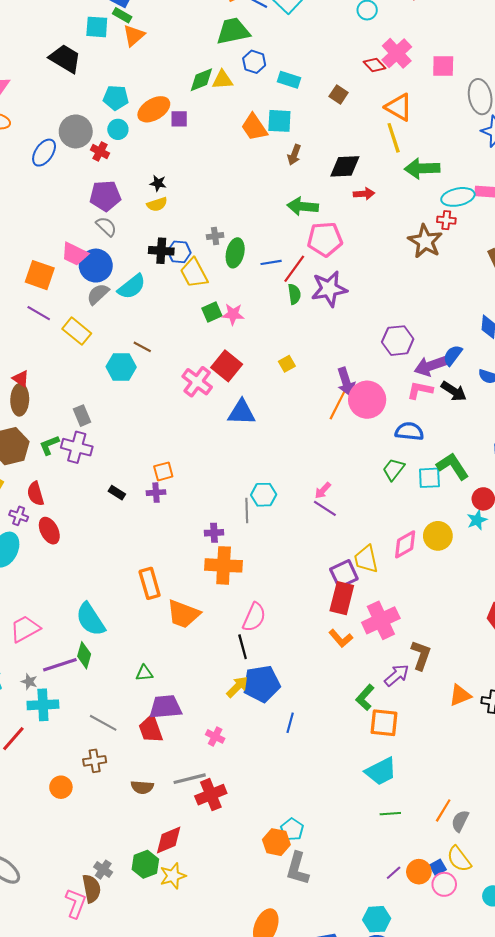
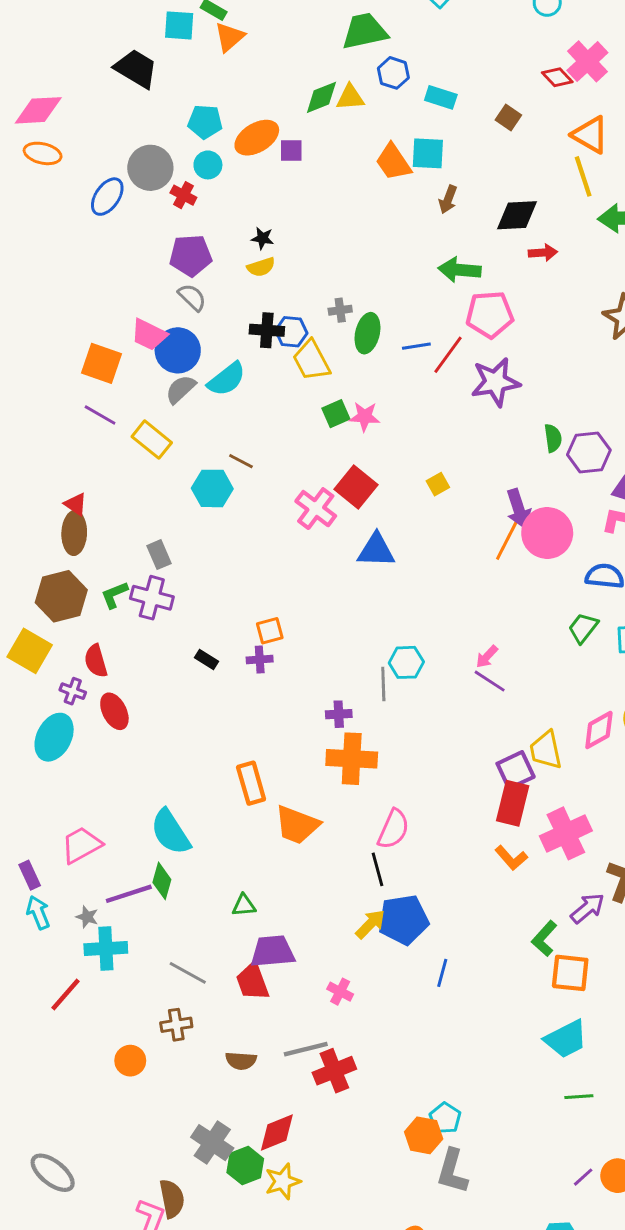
green semicircle: (294, 294) -> (553, 438), moved
gray cross: (103, 870) -> (212, 1143), moved, size x1.6

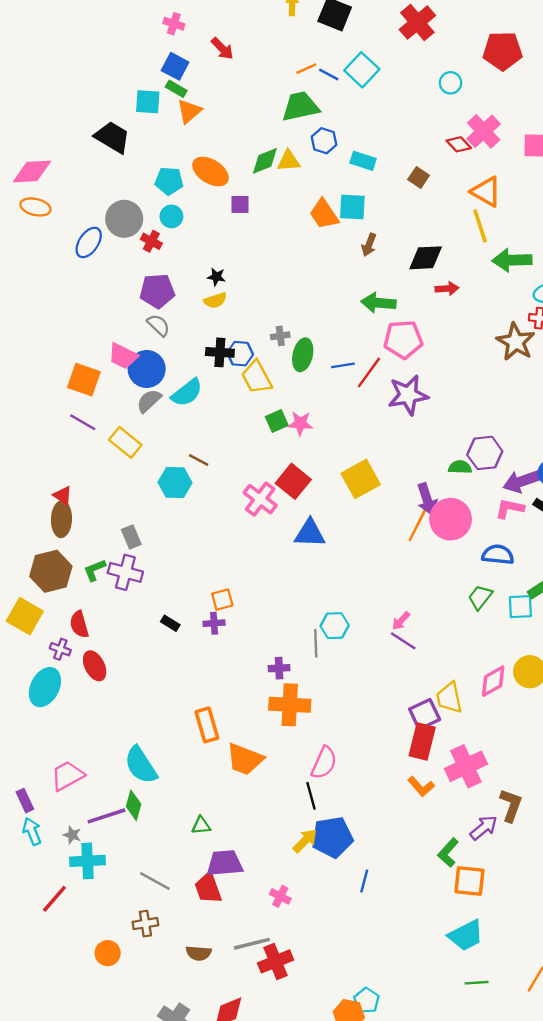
orange ellipse: (257, 138) -> (210, 172), moved, turned 63
green semicircle: (553, 438) -> (460, 467), moved, turned -80
yellow square: (438, 484) -> (361, 479), size x2.0

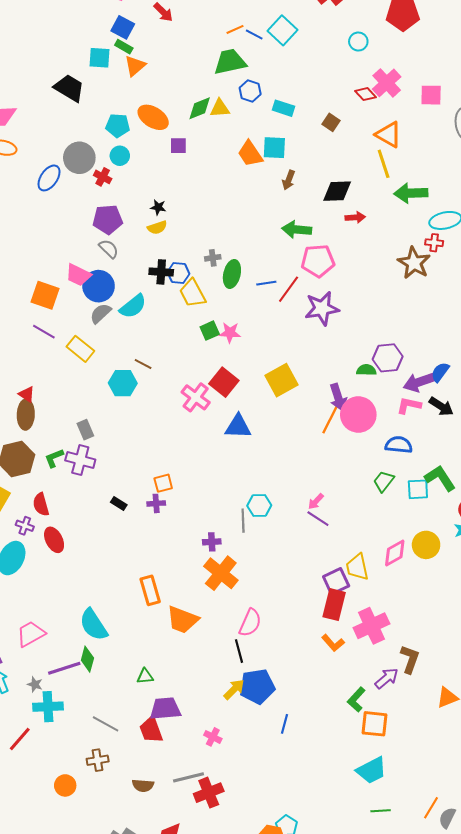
orange cross: (290, 705) -> (221, 573), turned 36

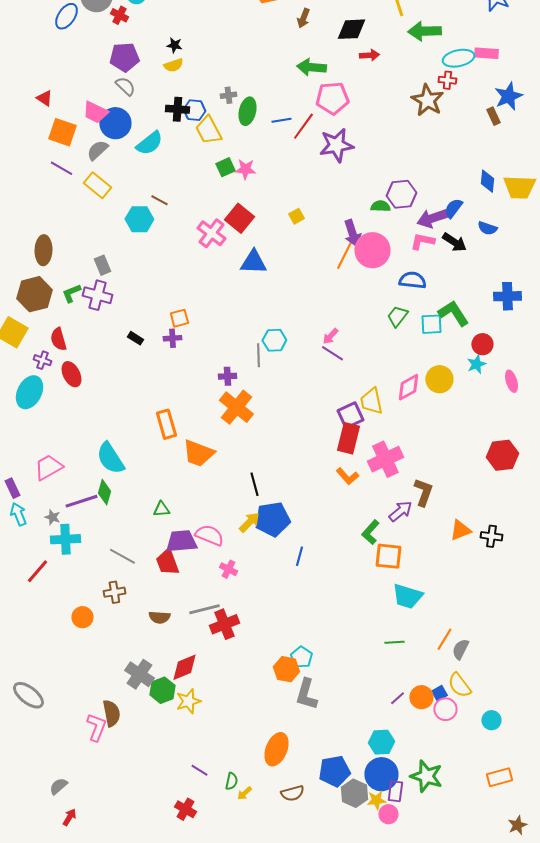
gray semicircle: (101, 313) -> (97, 150), moved
yellow square: (281, 380) -> (296, 216), size x0.5
red triangle: (27, 394) -> (44, 98), moved
pink semicircle: (250, 623) -> (209, 535), moved, turned -92
cyan trapezoid: (371, 770) -> (407, 596), moved, turned 44

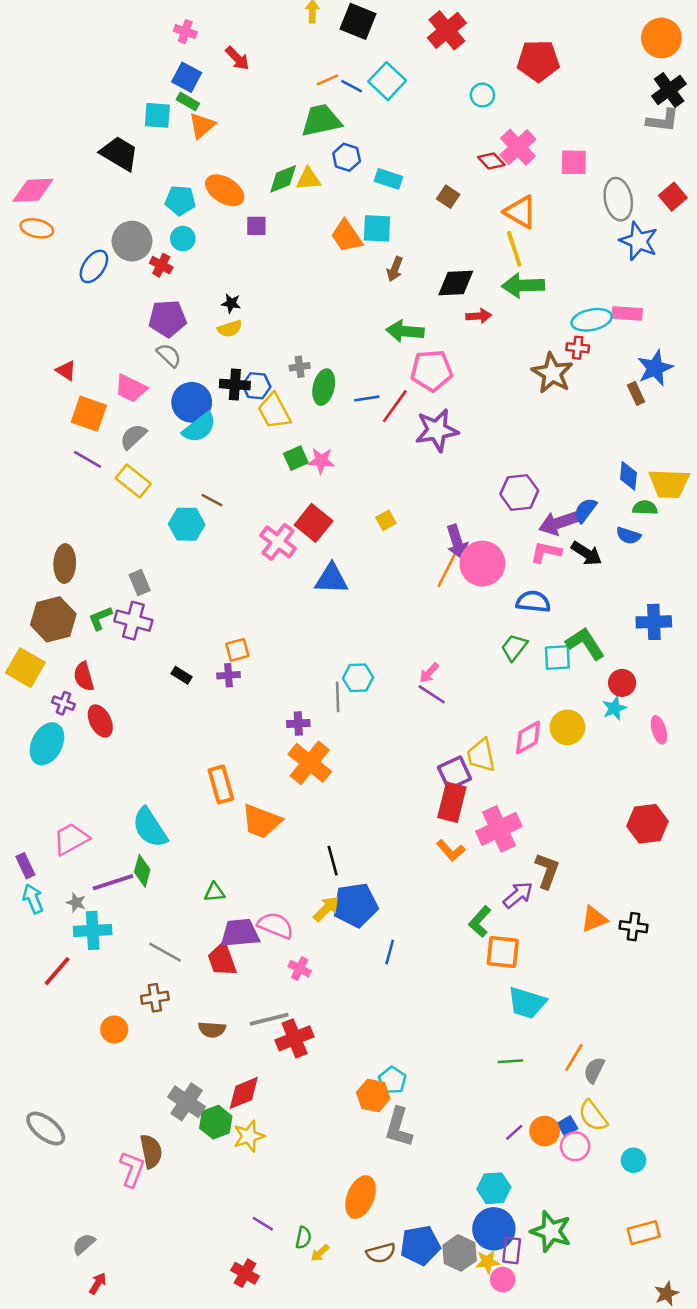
green arrow: (424, 31) -> (523, 285), moved
blue circle: (115, 123) -> (192, 402), moved
green semicircle: (380, 206) -> (645, 508), moved
blue pentagon: (334, 771) -> (420, 1245), moved

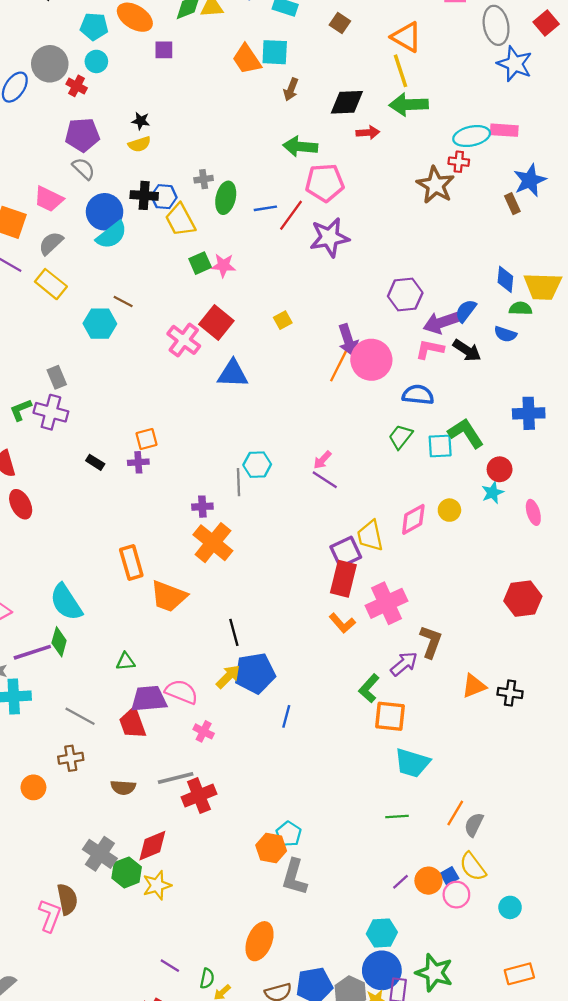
yellow circle: (567, 727) -> (449, 510), size x0.7

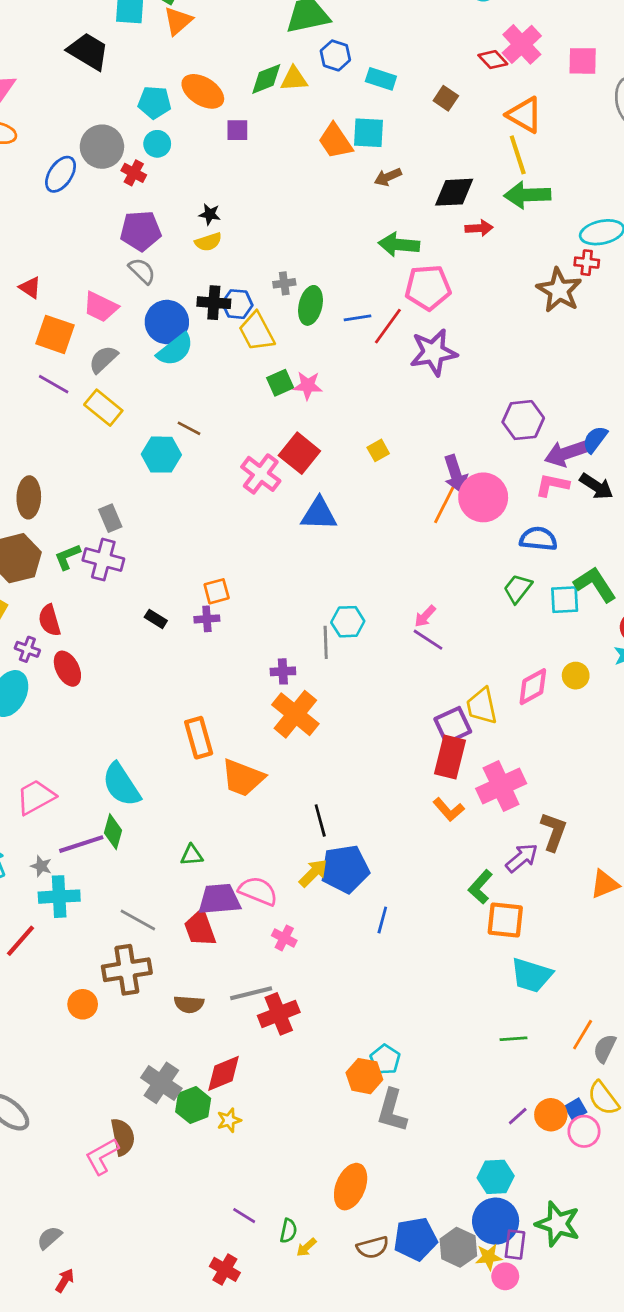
brown arrow: (291, 89) -> (388, 177), turned 45
brown cross: (71, 758) -> (127, 970), size x1.6
yellow star: (157, 885) -> (229, 1120), size x0.7
pink L-shape: (50, 916) -> (102, 1156), turned -140

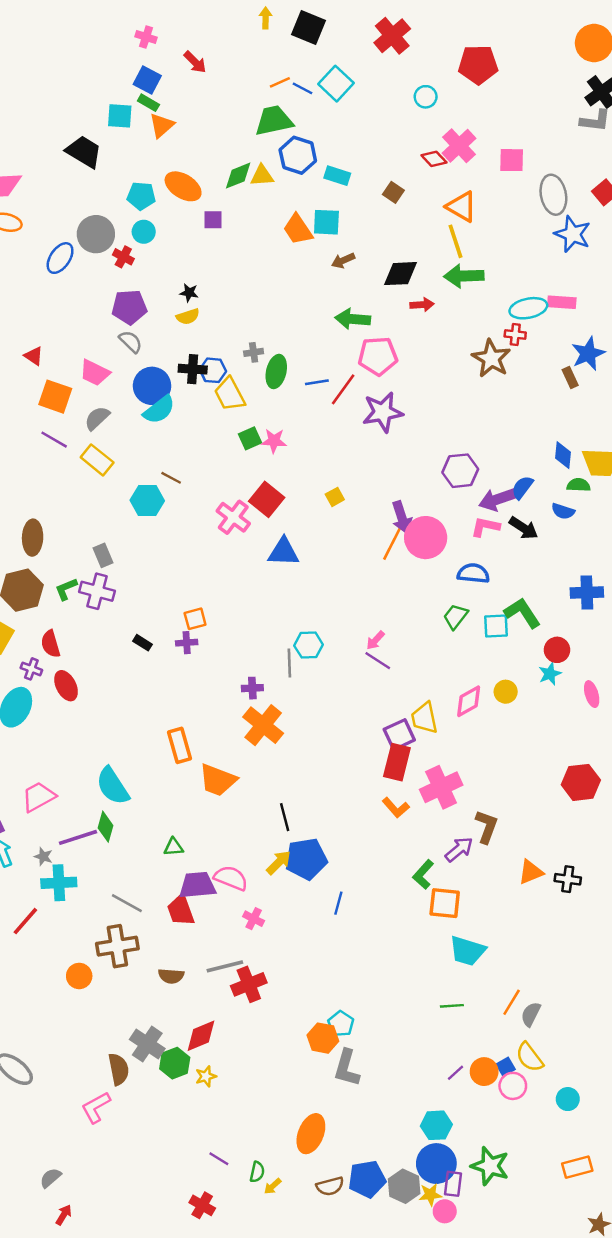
blue hexagon: (335, 55) -> (298, 155), size x1.4
brown semicircle: (123, 1137) -> (119, 1069), moved

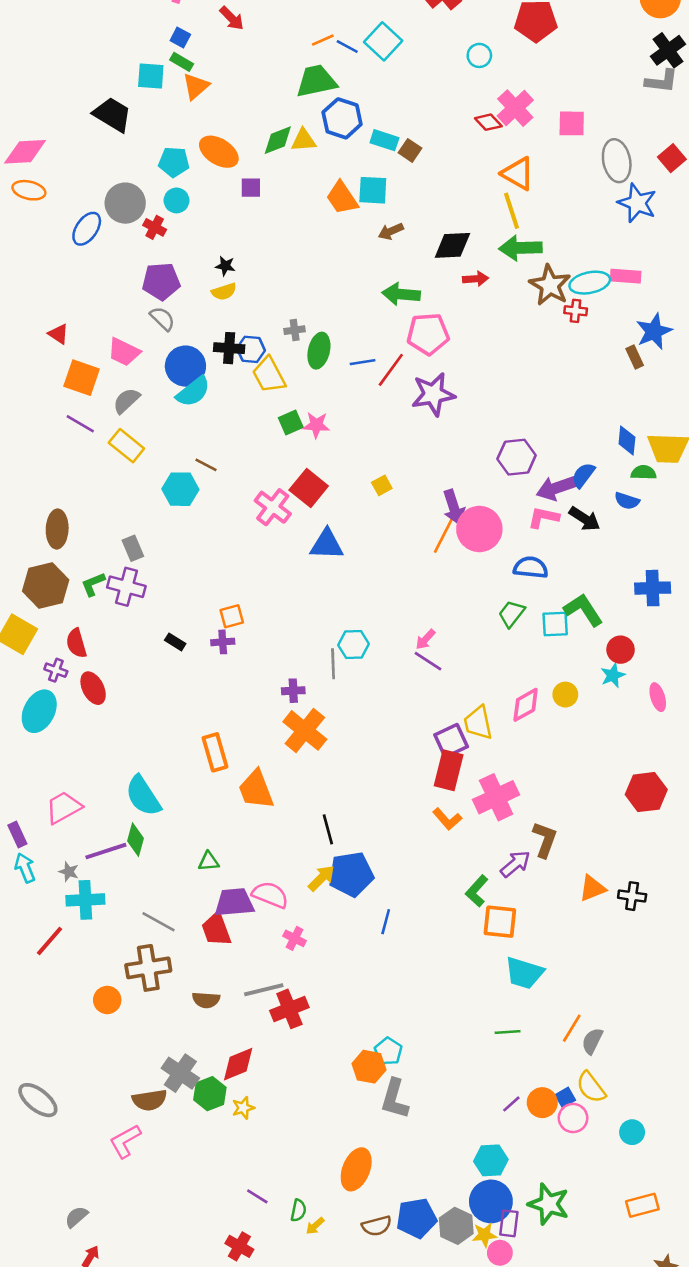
blue square: (147, 80) -> (180, 37), size x0.7
brown square: (393, 192) -> (410, 150), moved
brown star: (491, 358) -> (550, 285), moved
orange trapezoid: (218, 780) -> (256, 790), turned 48
brown semicircle: (119, 1069) -> (150, 1100), turned 92

